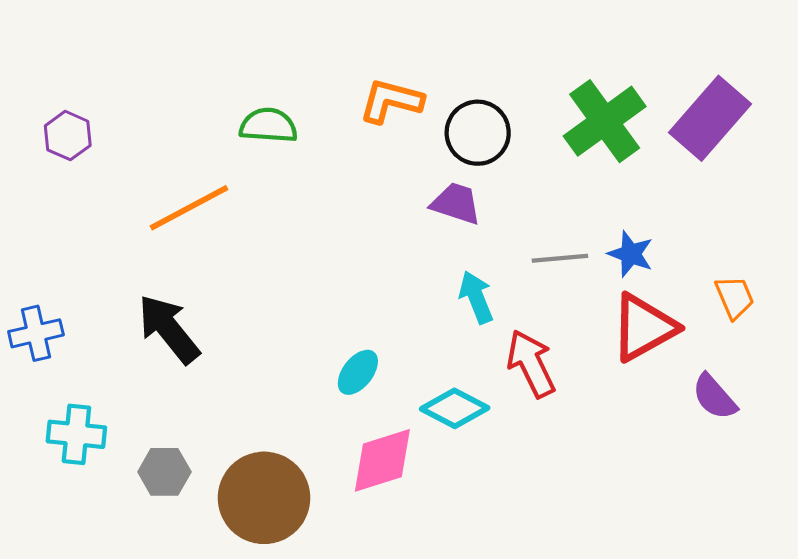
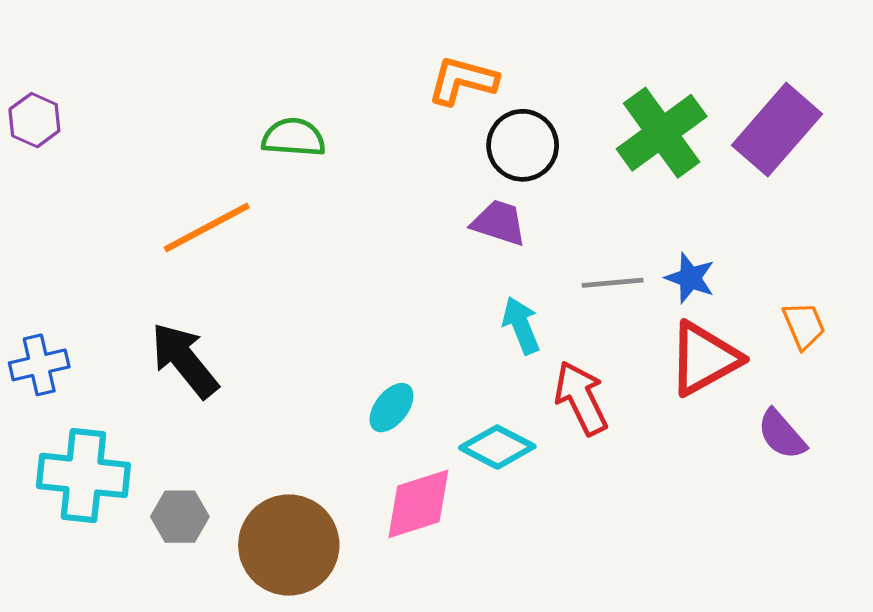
orange L-shape: (391, 101) -> (463, 81), moved
purple hexagon: (68, 136) -> (34, 120), moved
cyan cross: (76, 434) -> (83, 475), size x1.4

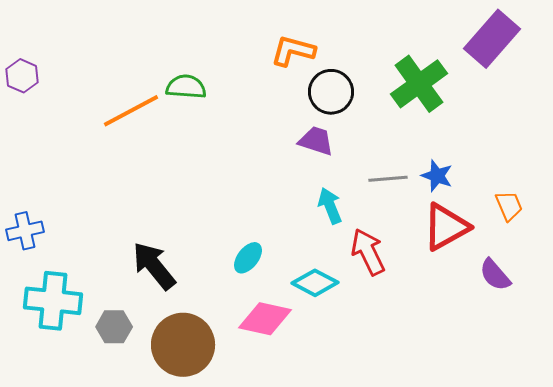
purple rectangle: (777, 130) -> (492, 39), moved
orange line: (207, 227) -> (131, 111), moved
black arrow: (185, 360) -> (154, 266), moved
pink diamond: (418, 504) -> (265, 319), turned 30

